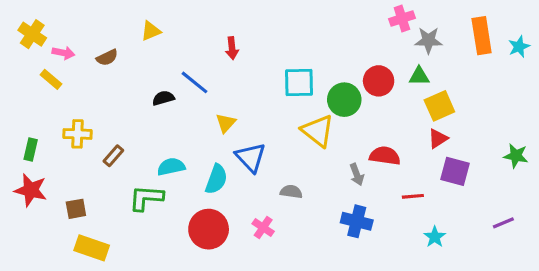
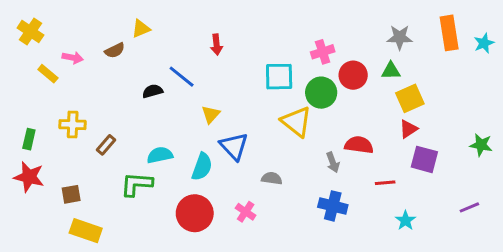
pink cross: (402, 18) -> (323, 52), moved
pink arrow: (63, 53) -> (73, 58), moved
brown semicircle: (107, 58) -> (115, 50), moved

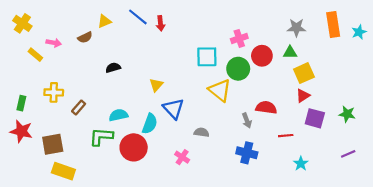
red arrow: (216, 45) -> (161, 23), moved
blue line: (182, 77) -> (138, 17), moved
green star: (481, 145) -> (347, 114), moved
brown square: (71, 194) -> (53, 144), size x1.5
red circle: (195, 213) -> (134, 147), moved

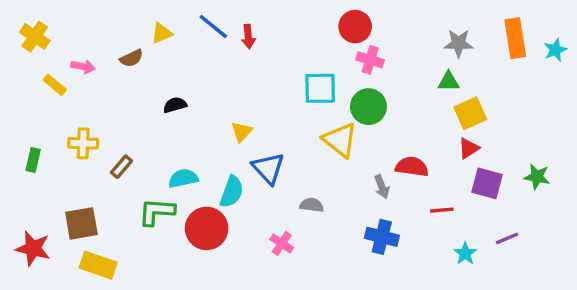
pink cross: (239, 38) -> (370, 60), turned 35
red circle: (262, 56) -> (355, 27), moved
red star: (21, 131) -> (33, 248), moved
purple line: (348, 154) -> (507, 238), moved

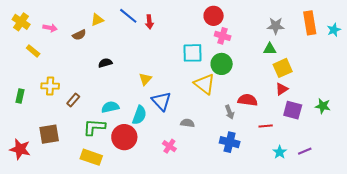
pink arrow: (83, 67) -> (50, 28), moved
purple line: (507, 238) -> (305, 151), moved
yellow rectangle: (98, 265) -> (91, 157), moved

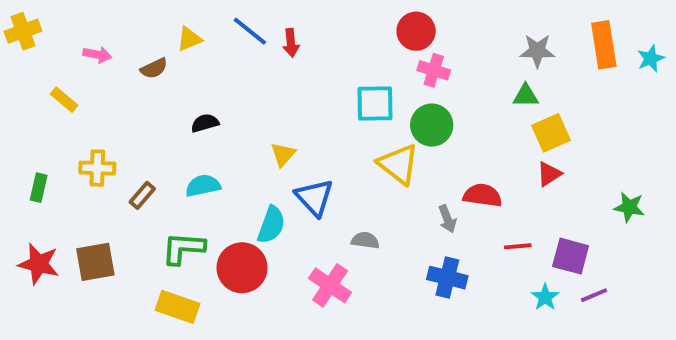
yellow cross: (21, 22) -> (23, 31), moved, turned 36
cyan semicircle: (110, 107) -> (203, 186), moved
purple square: (293, 110) -> (571, 256), moved
pink cross: (169, 146) -> (330, 285), size x1.5
red star: (20, 149) -> (39, 264), moved

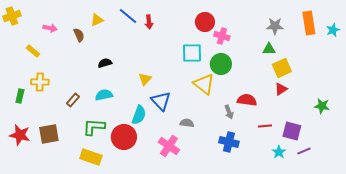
red circle: (416, 31) -> (205, 22), moved
brown semicircle: (154, 68) -> (79, 35), turned -88
yellow cross: (97, 168) -> (40, 82), moved

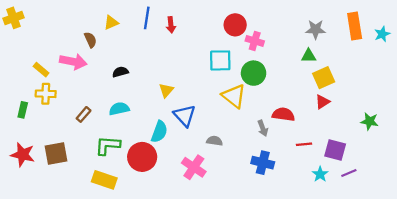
blue line: (128, 16) -> (147, 18), turned 60
pink arrow: (50, 28) -> (73, 62), moved, size x1.6
yellow rectangle: (33, 51) -> (41, 70), moved

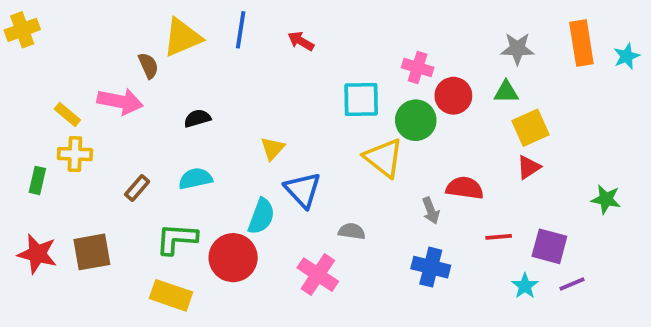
yellow triangle: (111, 23) -> (182, 37), size x1.6
red arrow: (171, 25) -> (301, 41), moved, turned 126
red circle: (235, 25) -> (453, 96), moved

